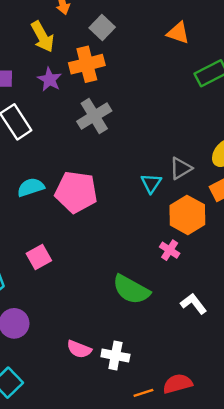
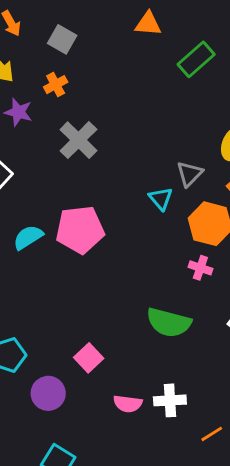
orange cross: (87, 64) -> (56, 85), size x0.6
pink square: (39, 257) -> (89, 358), moved

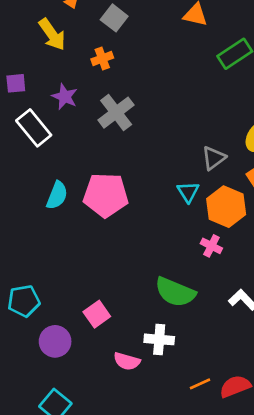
purple star: (18, 112) -> (65, 97), moved
cyan triangle: (161, 199) -> (188, 192), moved
cyan semicircle: (28, 237) -> (57, 195), turned 136
white cross: (170, 400) -> (159, 339), moved
orange line: (212, 434) -> (200, 384), moved

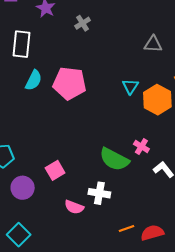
gray cross: (116, 113) -> (83, 23), size x0.6
white rectangle: (34, 128) -> (22, 44), moved, turned 40
gray triangle: (214, 158) -> (153, 44), moved, turned 36
pink cross: (211, 246) -> (141, 147), moved

